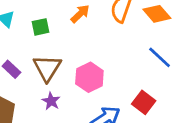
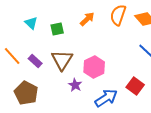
purple star: (51, 101) -> (75, 85), moved

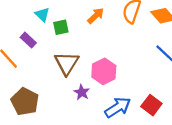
cyan triangle: (31, 23) -> (42, 15), moved
purple rectangle: (35, 61) -> (28, 40), moved
red square: (135, 86) -> (151, 105), moved

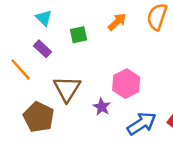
cyan triangle: (42, 15) -> (44, 18), moved
brown triangle: (67, 63) -> (67, 89), moved

